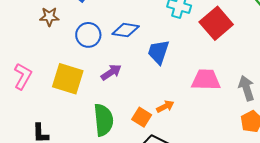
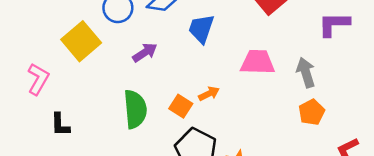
pink L-shape: (23, 76) -> (38, 79), moved
yellow square: (68, 79) -> (81, 41), moved, turned 32

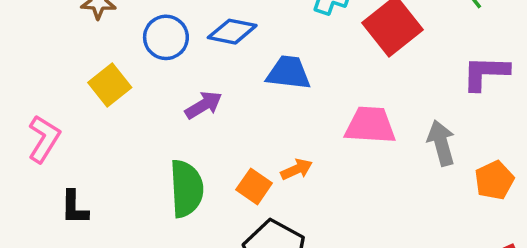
blue trapezoid: (201, 29) -> (288, 73), turned 76
yellow square: (81, 41) -> (110, 85), size x0.7
orange pentagon: (312, 112) -> (494, 180), moved

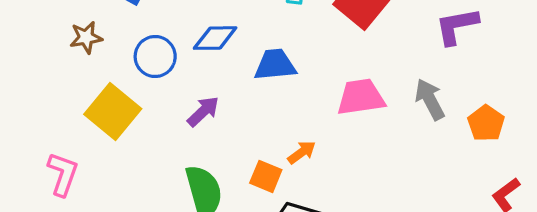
yellow square: (110, 85) -> (113, 112), size x1.4

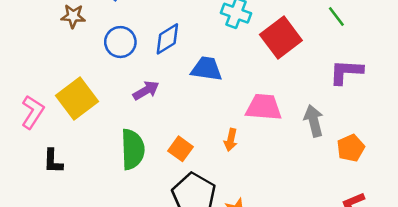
blue diamond: (215, 38) -> (167, 39), turned -44
yellow square: (113, 112) -> (77, 98), moved
orange arrow: (302, 152) -> (231, 140), moved, turned 125

